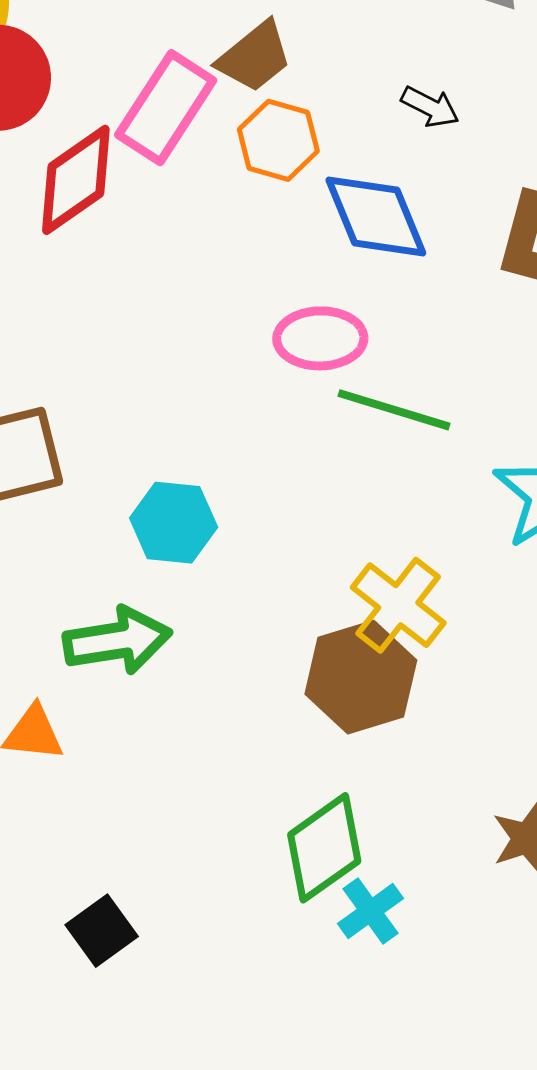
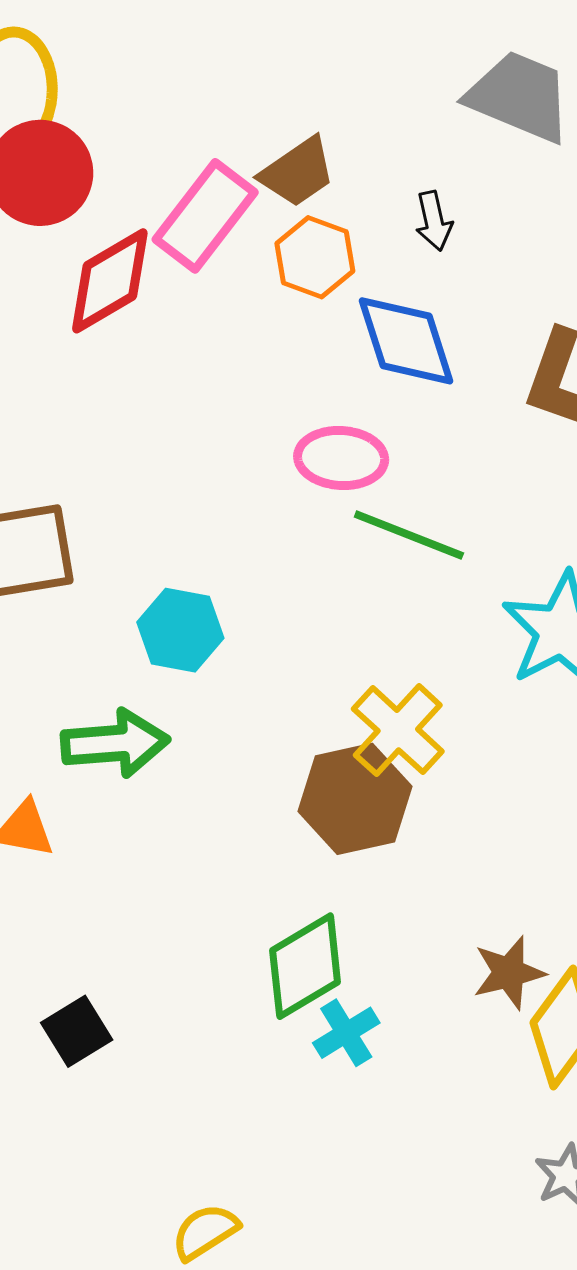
black arrow: (430, 107) -> (434, 221), moved, turned 46

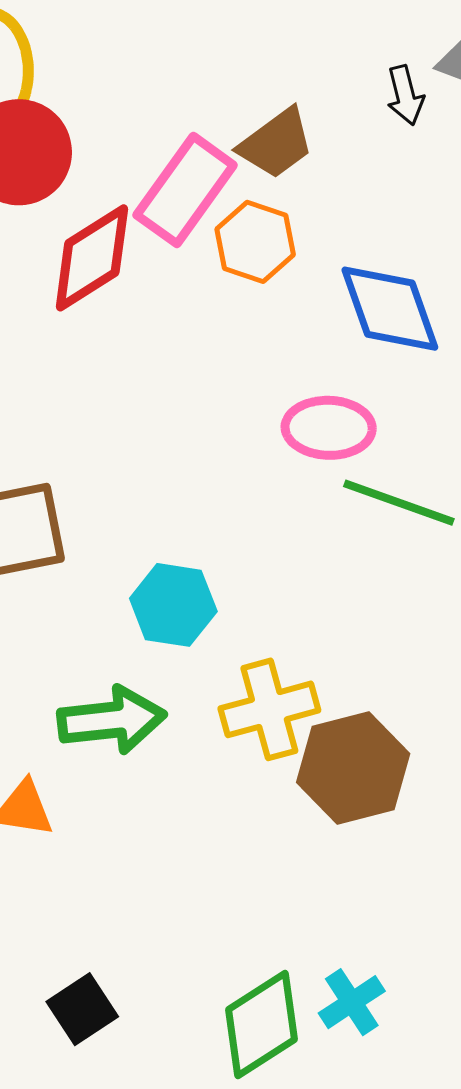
black arrow: (434, 221) -> (405, 95), moved
orange hexagon: (315, 257) -> (255, 242), moved
yellow cross: (398, 730) -> (269, 709), moved, turned 34
green diamond: (305, 966) -> (261, 1025), moved

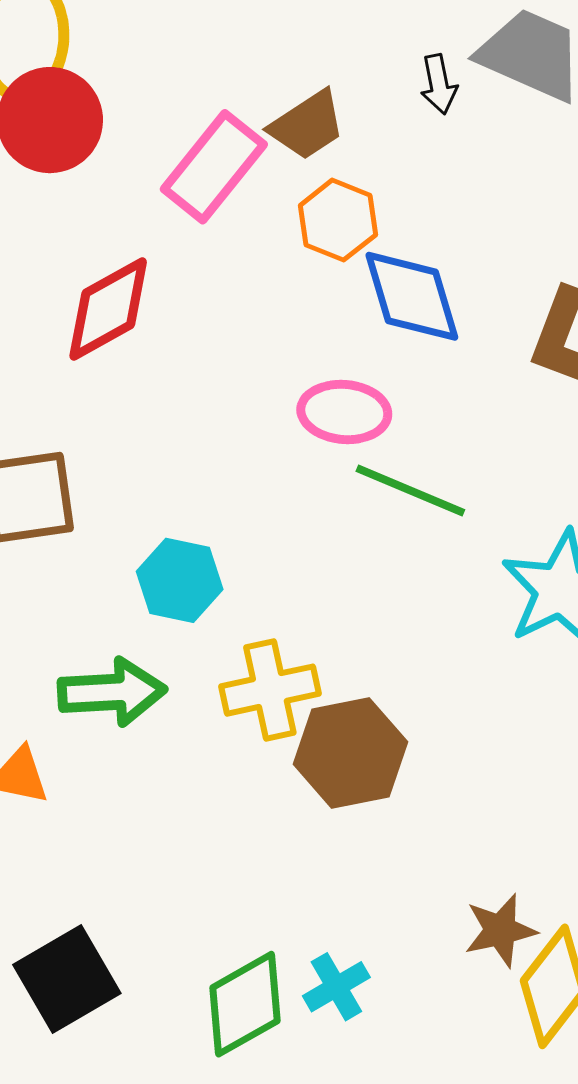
orange hexagon: (255, 242) -> (338, 220), moved
red diamond: (92, 258) -> (108, 309), moved
black square: (82, 1009) -> (67, 979), size x1.5

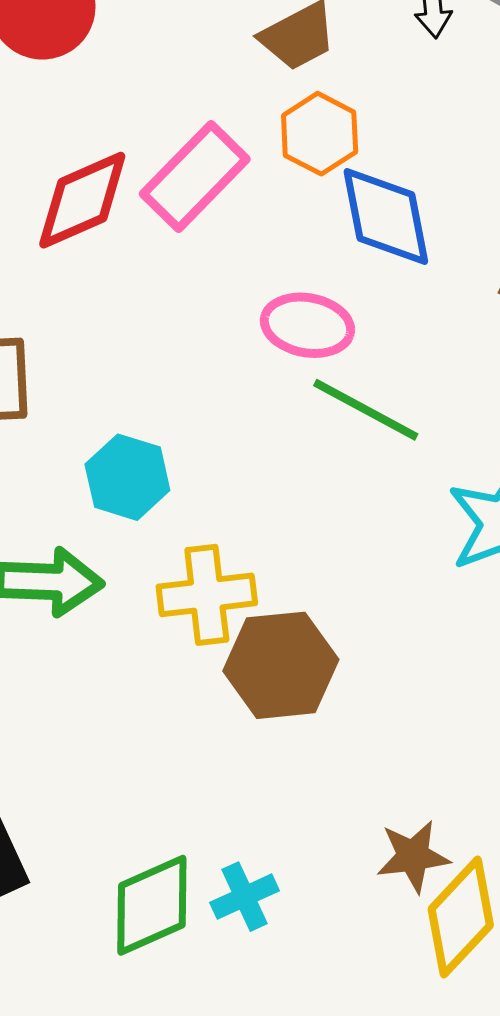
pink rectangle: (214, 167) -> (195, 177), moved

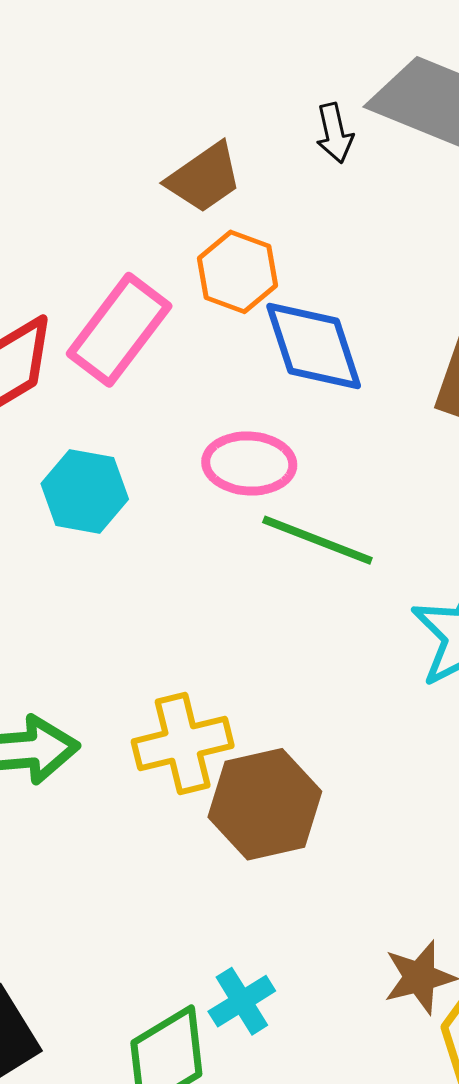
cyan hexagon: (127, 477) -> (85, 491), moved
cyan cross: (244, 897) -> (242, 1001), moved

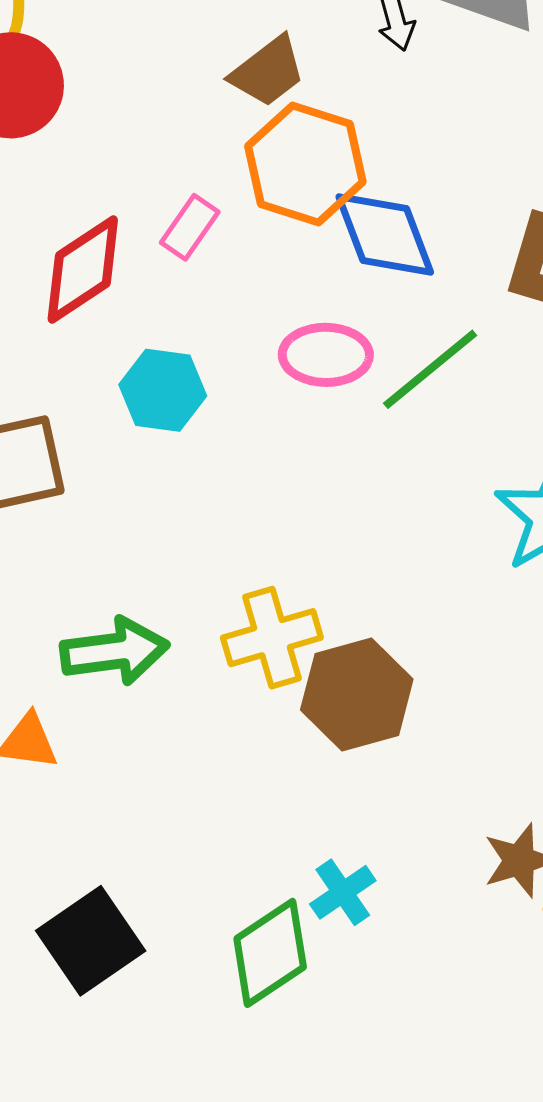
orange hexagon: (238, 272) -> (305, 164), size x1.5
pink rectangle: (119, 330) -> (190, 227), size x0.6
green line: (317, 540) -> (430, 369), moved, turned -58

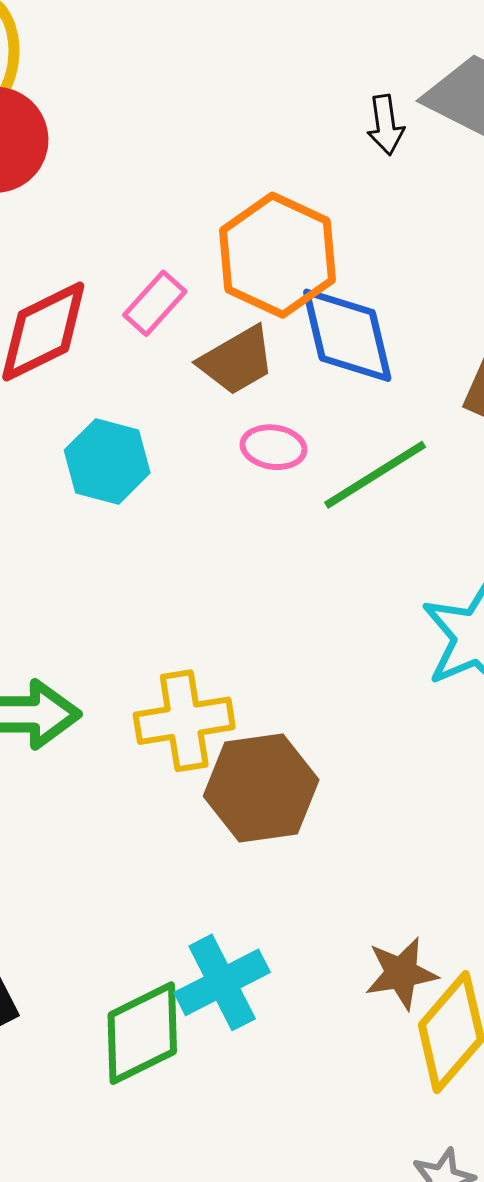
brown trapezoid: (268, 72) -> (237, 361), moved
pink ellipse: (326, 355) -> (273, 447), size x0.7
cyan cross: (343, 892) -> (222, 982), size x1.4

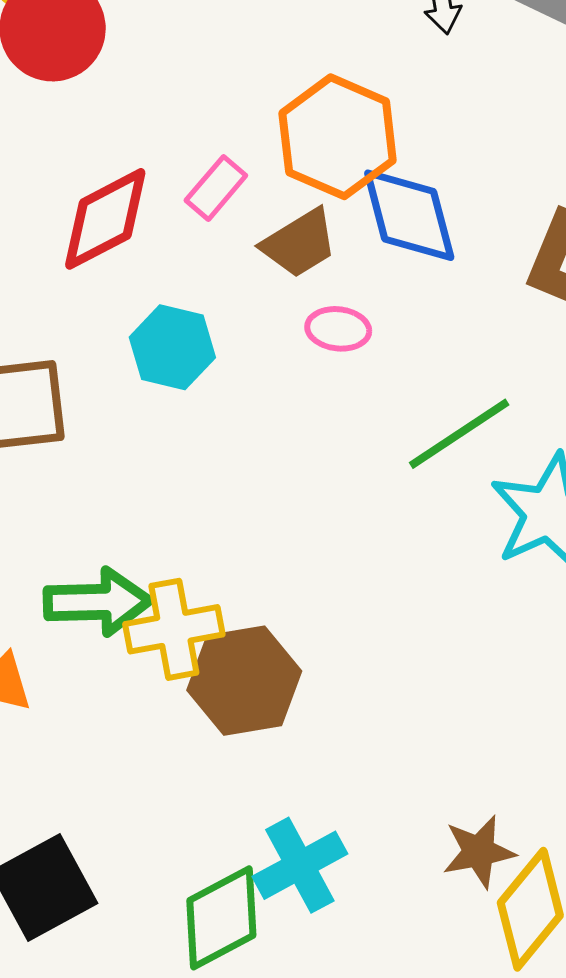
green line: (375, 475) -> (459, 434), moved
yellow cross: (184, 721) -> (174, 629), moved
brown hexagon: (261, 788) -> (244, 681), moved

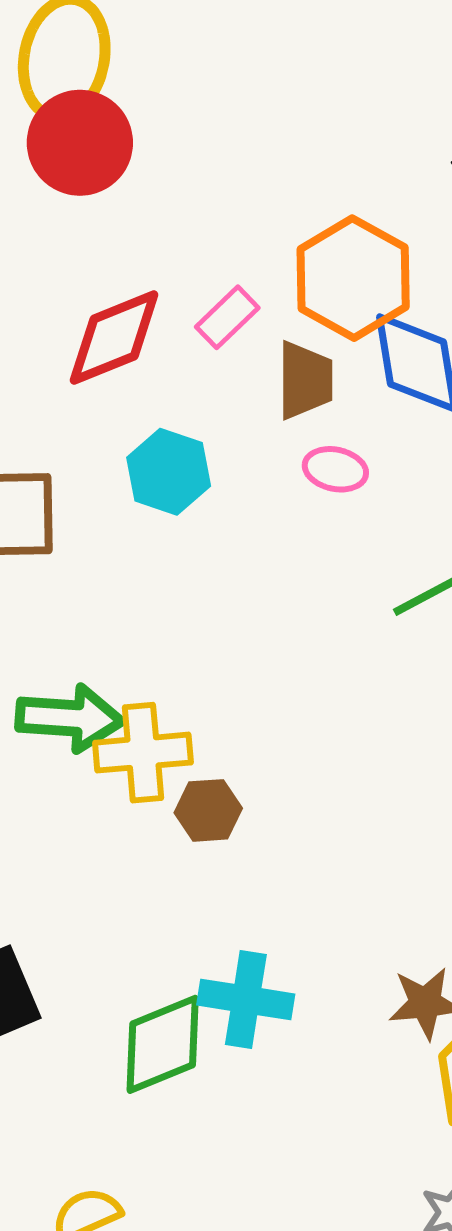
brown trapezoid: (299, 243) -> (305, 380), turned -64
brown hexagon: (244, 681) -> (208, 810), size x0.6
cyan cross: (300, 865) -> (246, 999), turned 32

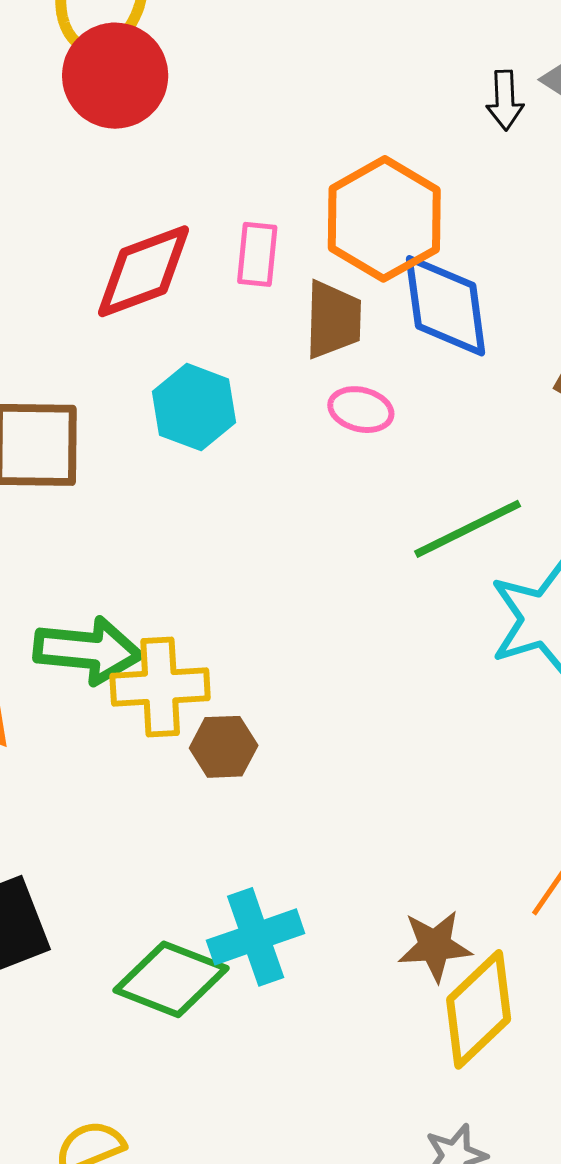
pink rectangle: (227, 317) -> (257, 254), turned -42
cyan cross: (246, 999) -> (256, 937), turned -30
green diamond: (163, 1044) -> (171, 979), turned 42

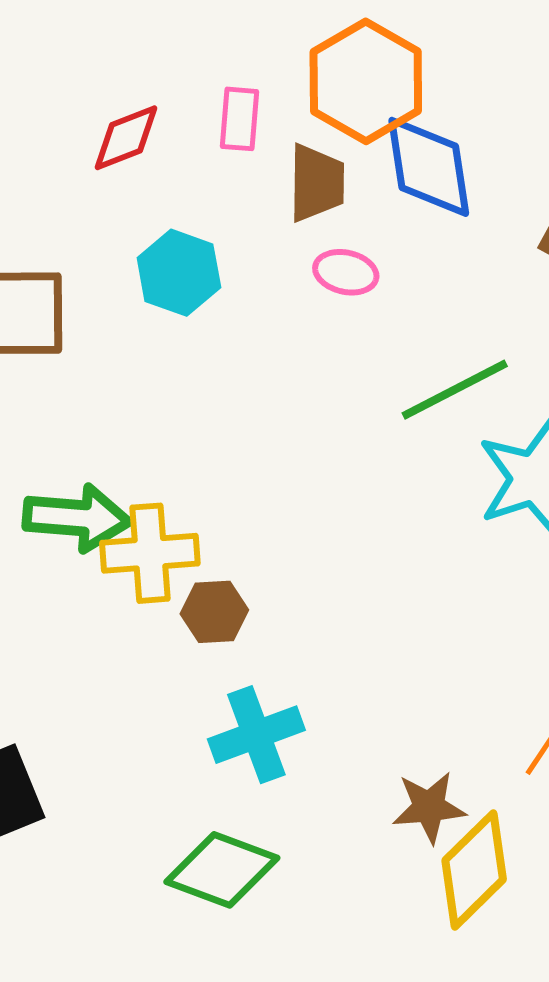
red diamond: (143, 271) -> (126, 138), size x0.7
cyan cross: (256, 937) -> (256, 735), moved
green diamond: (171, 979) -> (222, 870), moved

